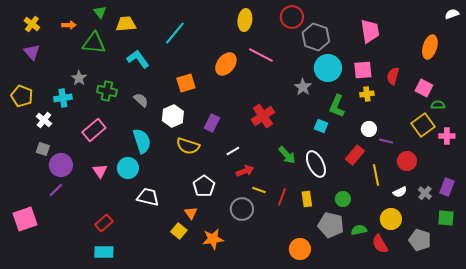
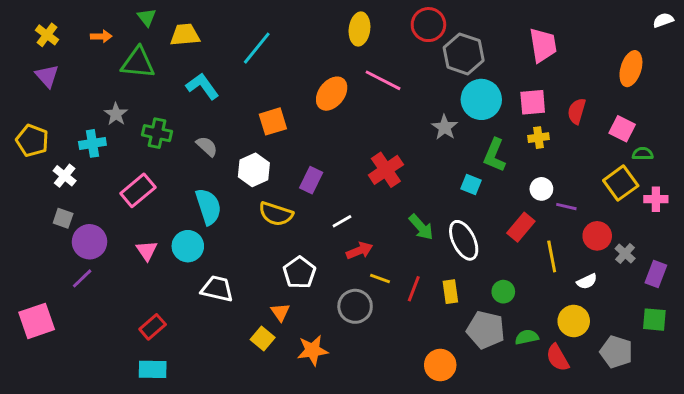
gray cross: (425, 193) -> (625, 253), moved

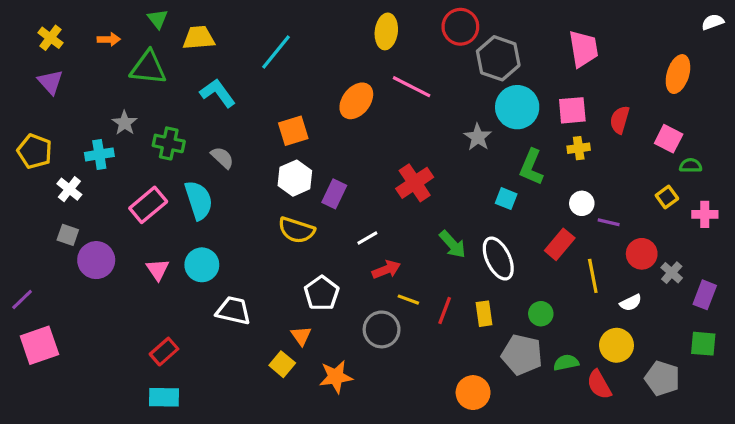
white hexagon: (254, 170) -> (295, 178), moved
yellow square: (621, 183) -> (667, 197), size x0.6
cyan semicircle: (208, 207) -> (199, 200), moved
purple line: (82, 278) -> (22, 300), moved

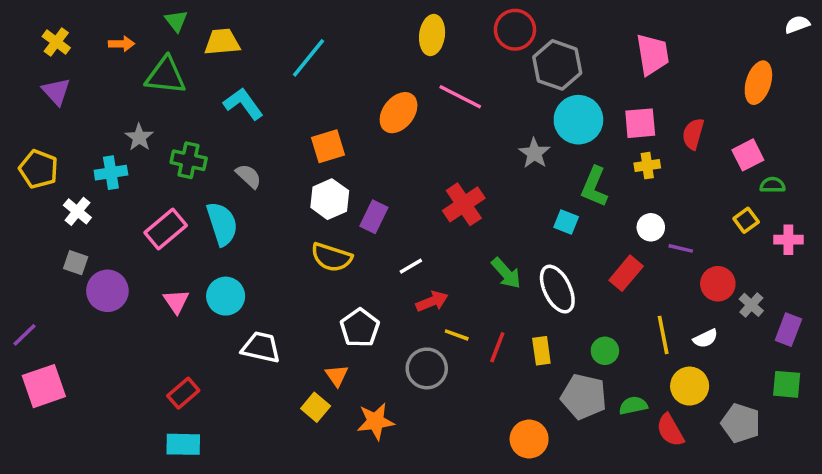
pink square: (669, 139) -> (748, 155), turned 36
yellow line: (593, 276) -> (663, 335), moved

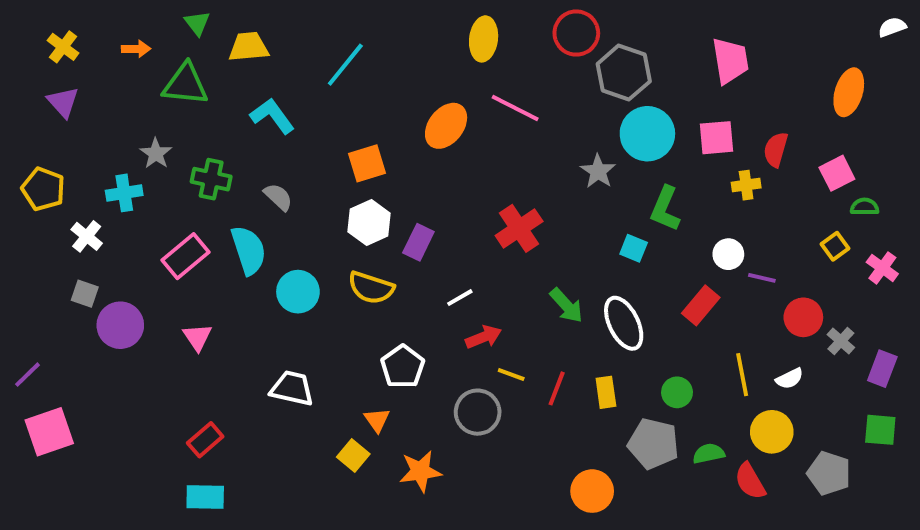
yellow cross: (647, 166) -> (746, 185), moved
pink cross: (788, 240) -> (882, 268), turned 36
cyan circle: (226, 296) -> (298, 292), moved

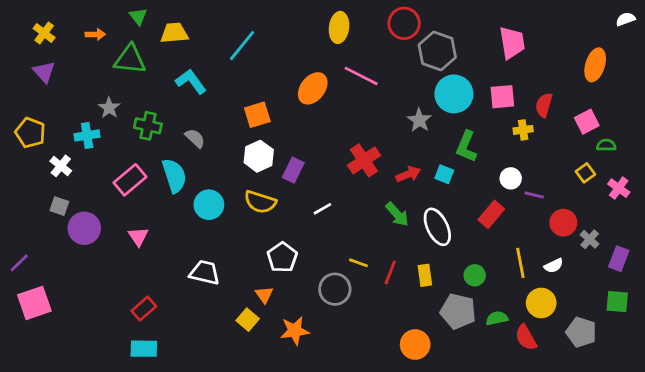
red arrow: (484, 337) -> (408, 174), moved

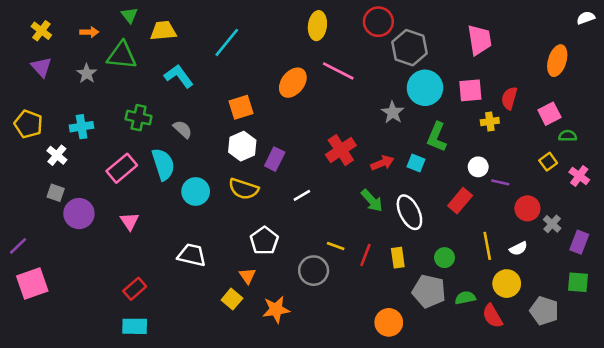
gray star: (109, 108) -> (87, 74), moved

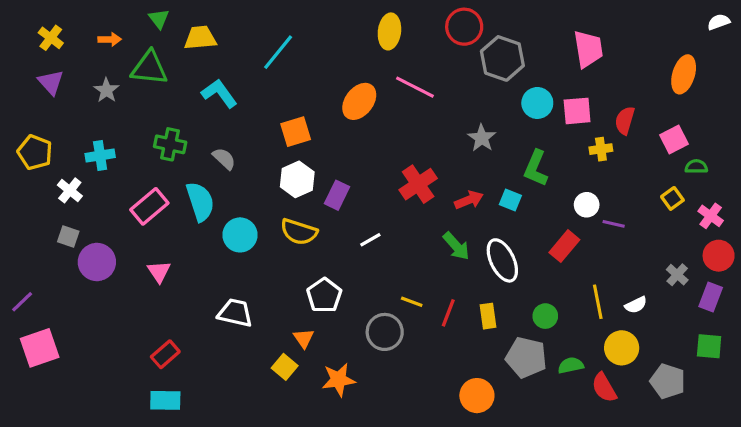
cyan circle: (425, 88) -> (537, 103), moved, size x0.7
red circle: (527, 208) -> (719, 256), moved

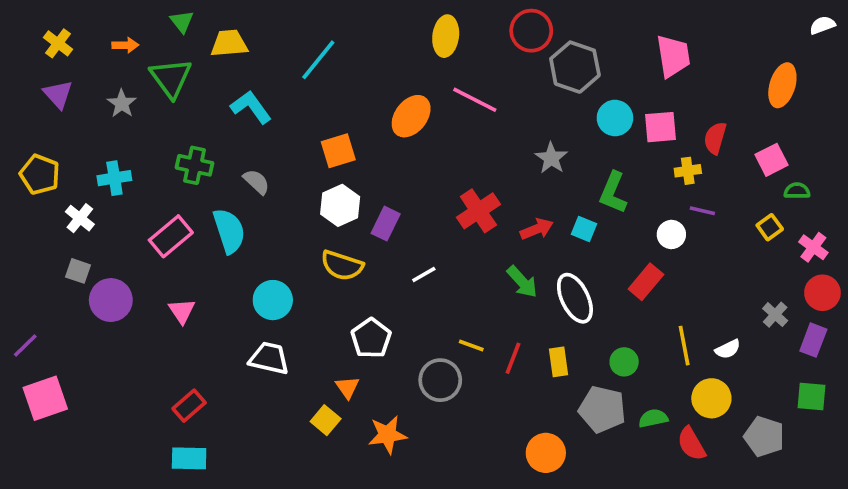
green triangle: (149, 68) -> (171, 78), turned 48
purple line: (614, 224) -> (702, 211), moved
cyan circle: (240, 235) -> (273, 300), moved

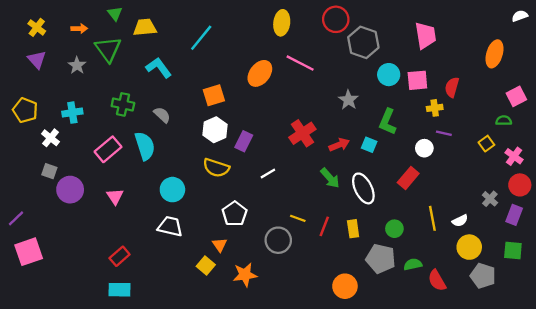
pink square: (771, 160) -> (516, 96), moved
yellow circle: (711, 398) -> (469, 247), moved

